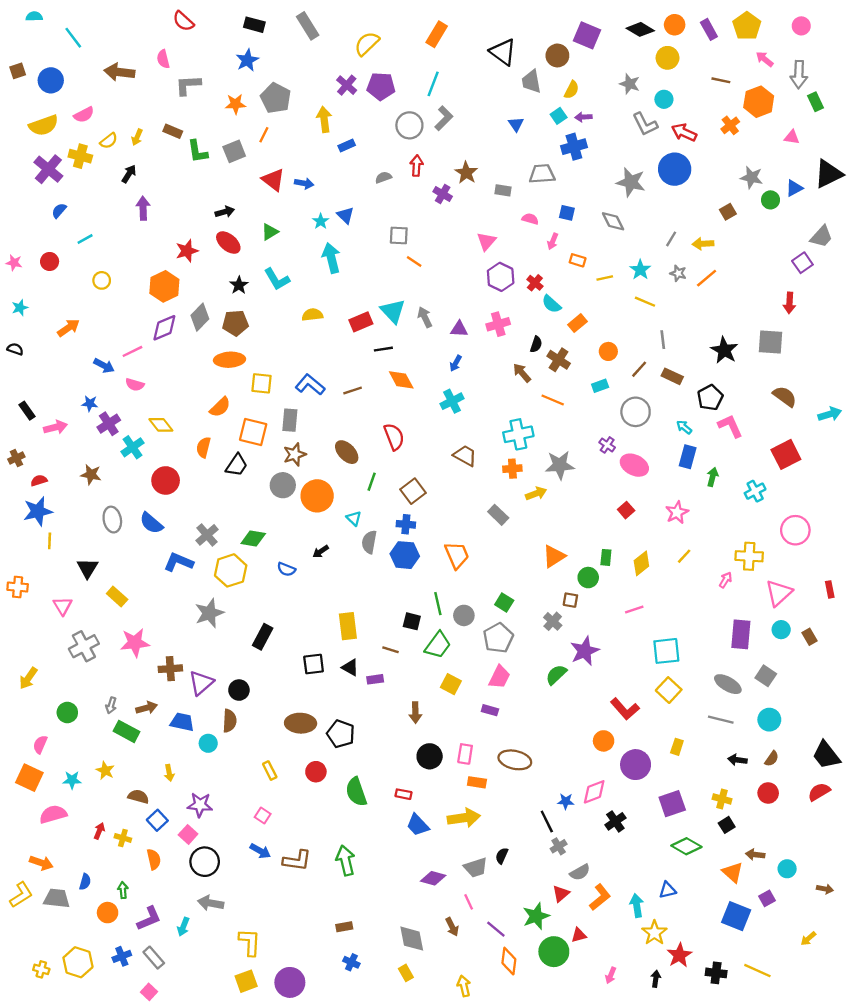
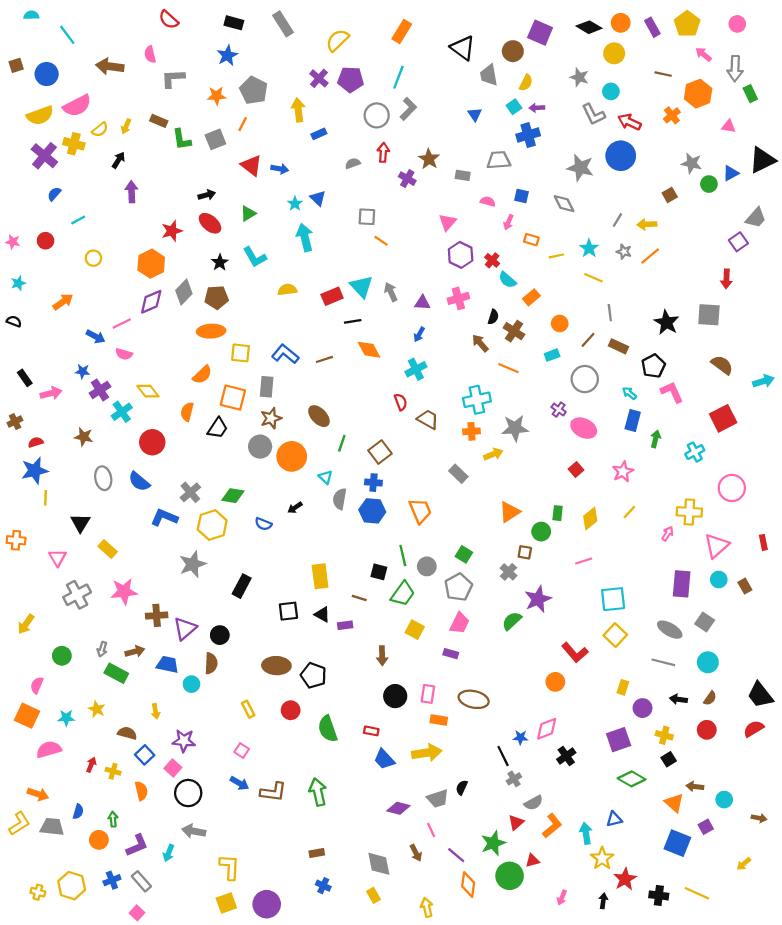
pink semicircle: (84, 115) -> (77, 106), size x1.5
red semicircle: (394, 437) -> (401, 402), moved, size x0.7
purple circle: (636, 765) -> (642, 708), moved, size x0.7

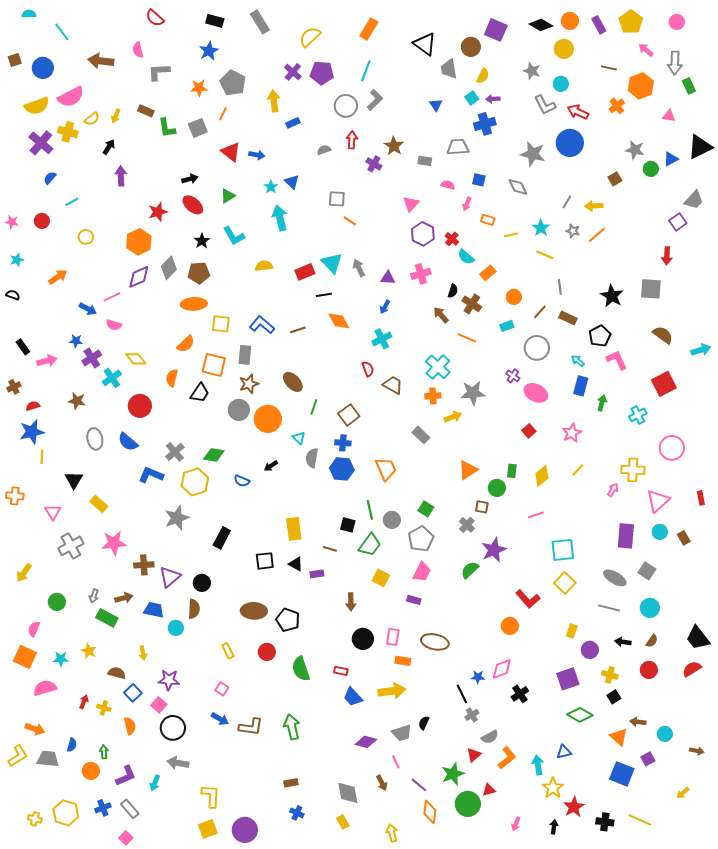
cyan cross: (477, 400) -> (438, 367), turned -35

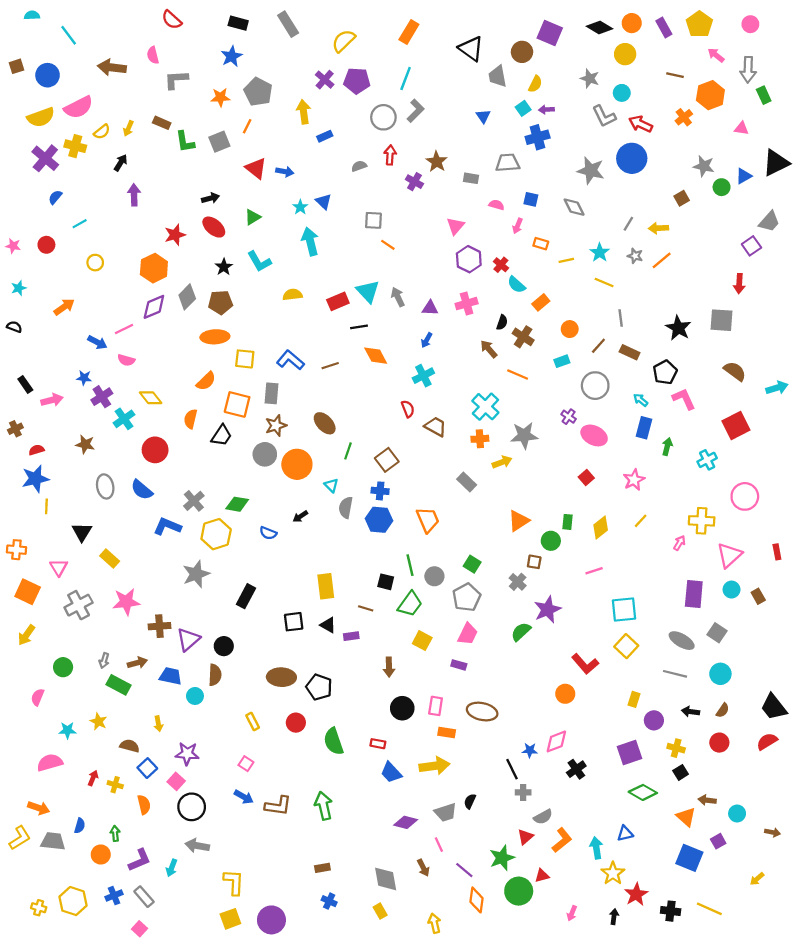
orange square: (25, 657) -> (28, 592), moved
gray cross: (472, 715) -> (523, 792), turned 32

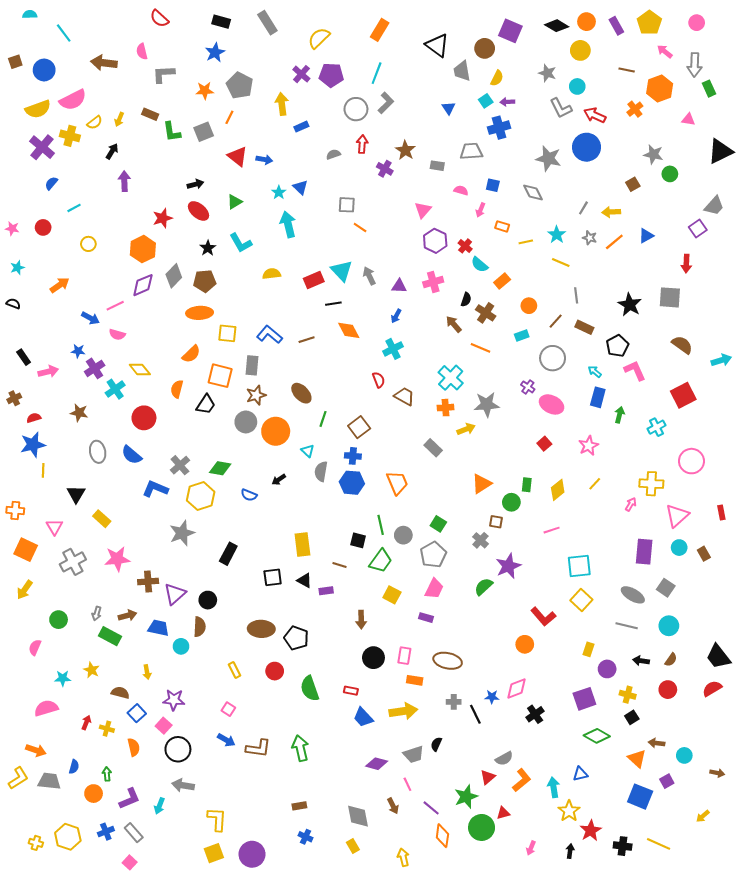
blue triangle: (744, 176) -> (646, 236), moved
gray cross: (523, 792) -> (454, 702), moved

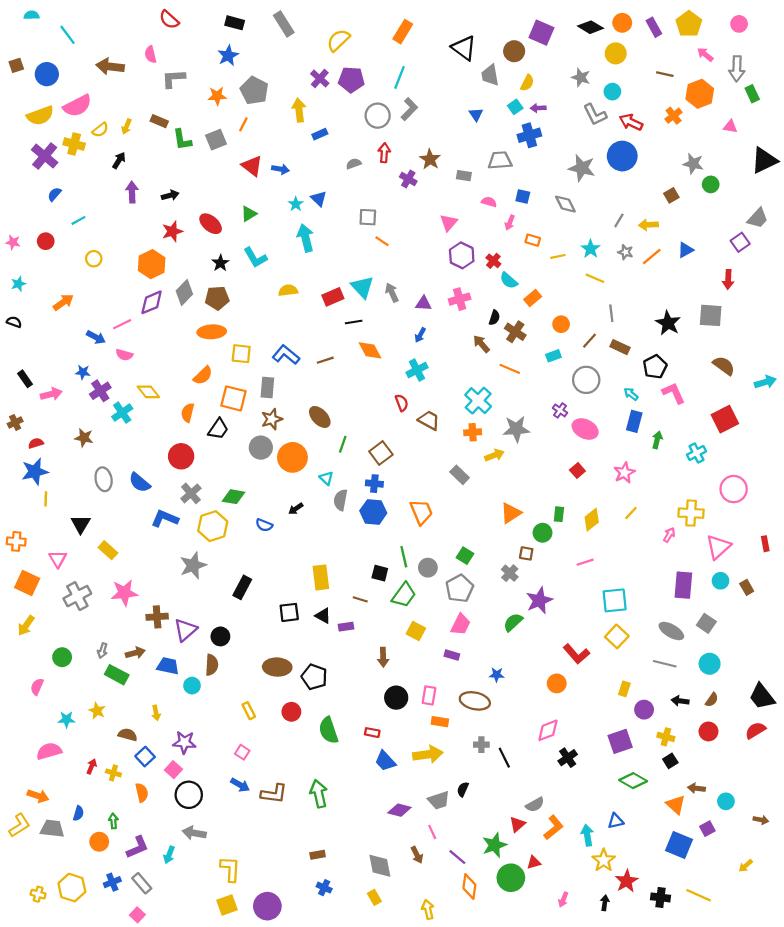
black arrow: (195, 184) -> (170, 195), moved
red circle: (144, 418) -> (181, 456), moved
blue star: (492, 697) -> (497, 675), moved

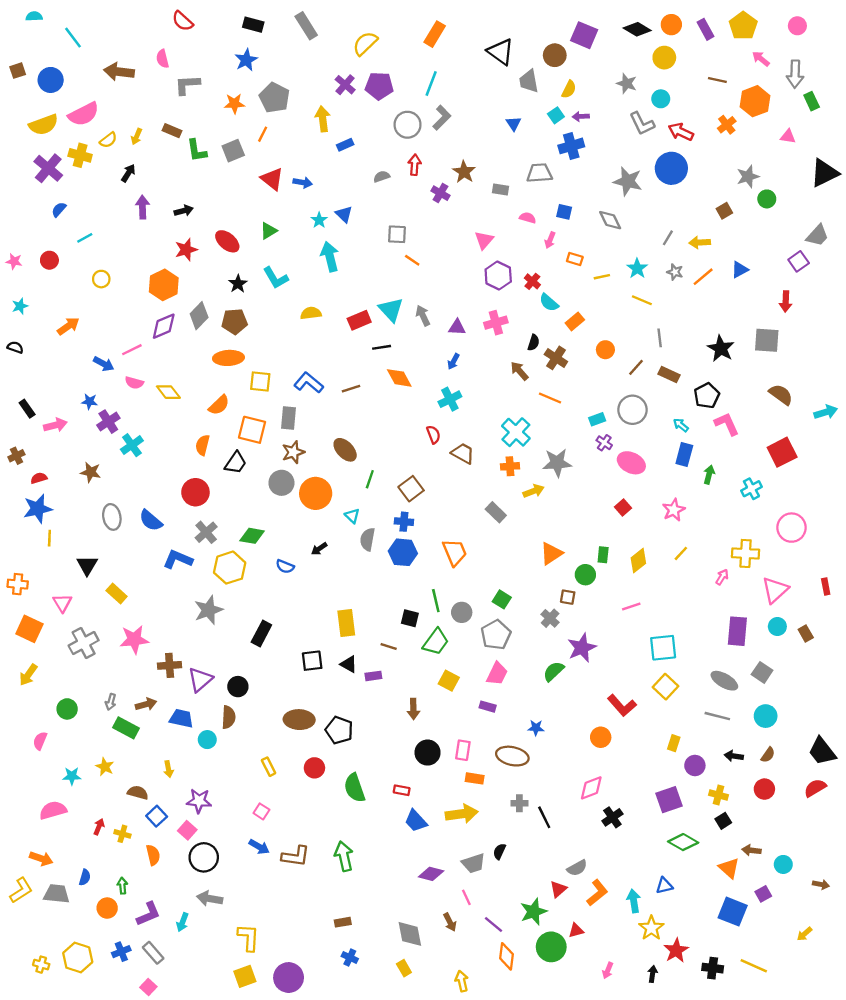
gray star: (693, 164) -> (748, 177), turned -30
cyan rectangle: (553, 356) -> (597, 419), moved
yellow diamond: (148, 392) -> (168, 392), moved

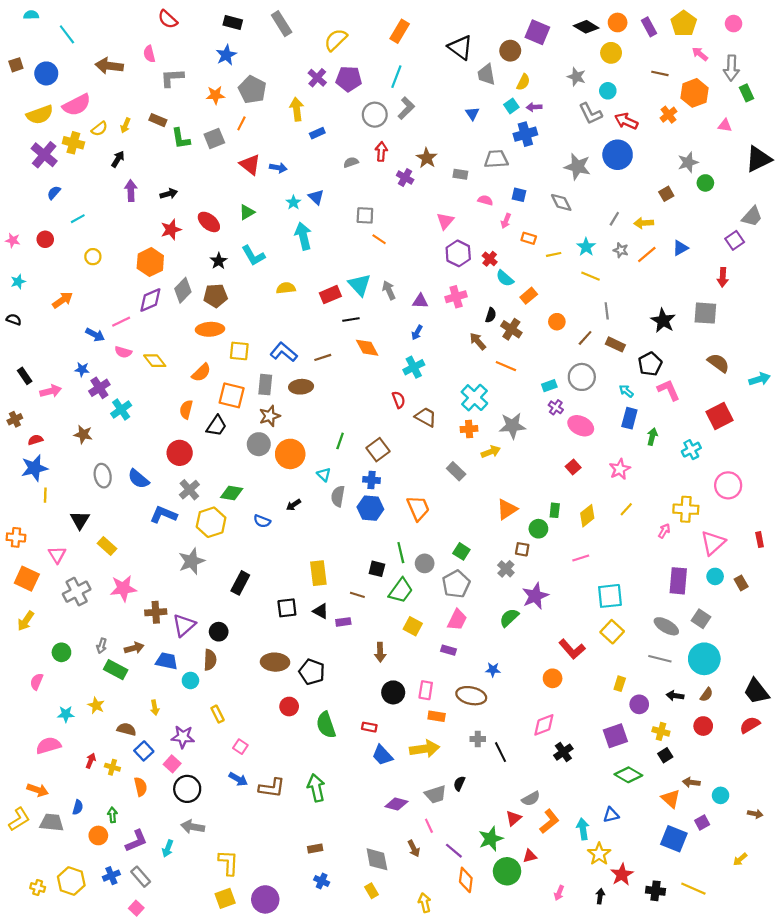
brown ellipse: (345, 450) -> (301, 387), moved, turned -50
cyan circle: (766, 716) -> (704, 659), size x1.5
yellow rectangle: (269, 767) -> (218, 714), moved

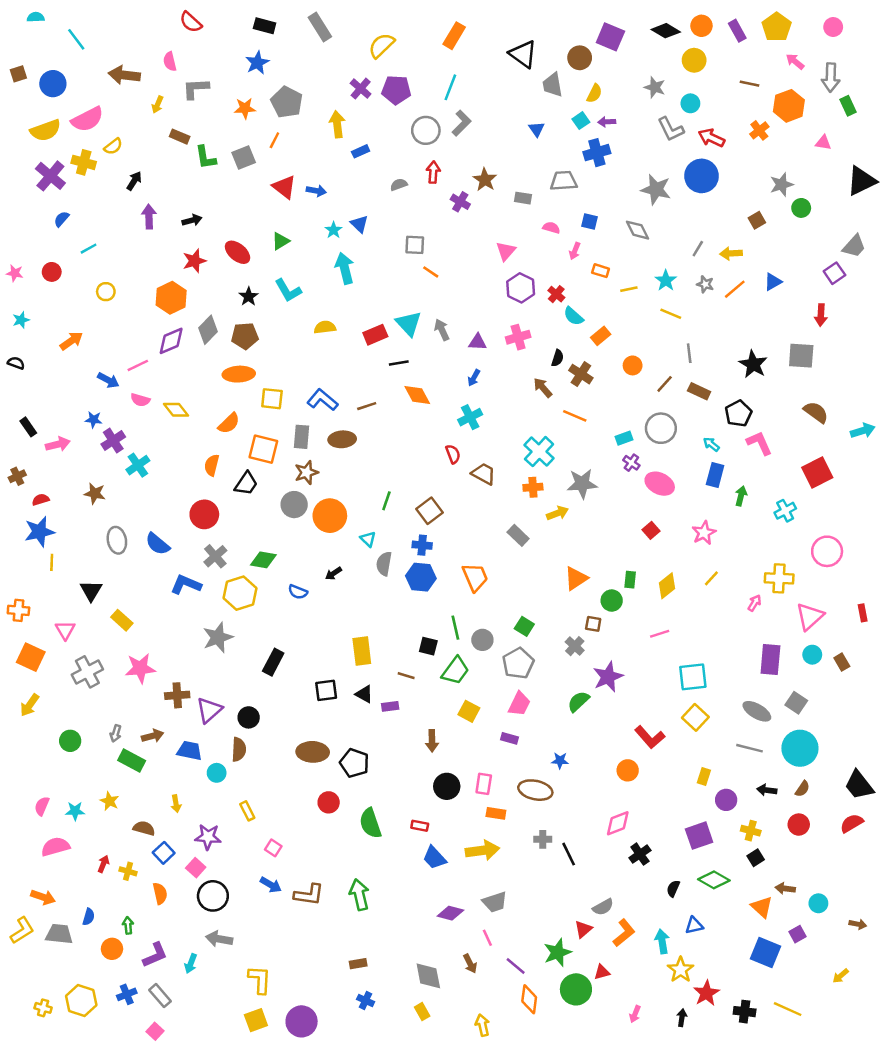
yellow arrow: (125, 125) -> (158, 105), moved
pink semicircle: (37, 682) -> (42, 806), moved
black semicircle: (459, 783) -> (673, 889), moved

